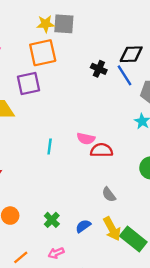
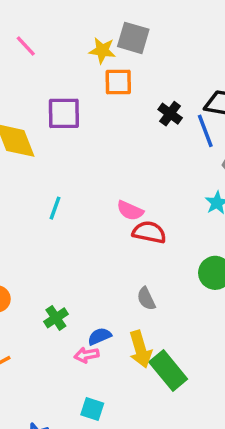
yellow star: (46, 24) -> (102, 50), moved
orange square: (43, 53) -> (118, 82), moved, size x0.7
cyan line: (50, 147) -> (55, 208), moved
pink arrow: (56, 253) -> (86, 355), moved

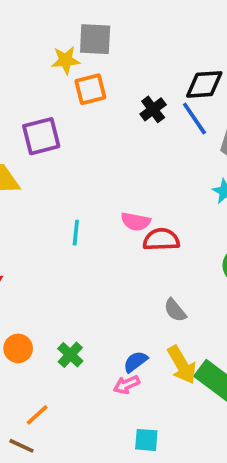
black cross: (170, 114) -> (153, 109), turned 30
cyan line: (55, 208) -> (76, 233), moved
green cross: (56, 318) -> (70, 355), moved

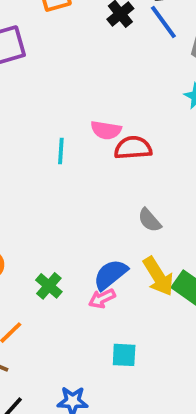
cyan line: (76, 233) -> (61, 151), moved
green cross: (70, 355) -> (49, 286), moved
blue semicircle: (135, 362) -> (110, 275), size x1.4

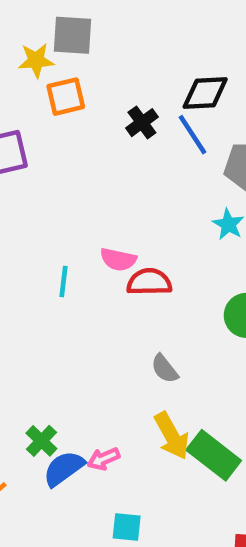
blue semicircle: (110, 275) -> (64, 468), moved

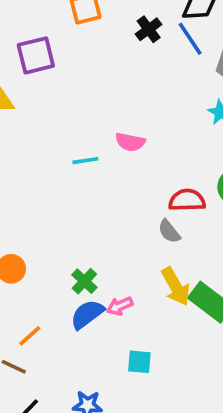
cyan line: (64, 281) -> (85, 161), turned 75
red semicircle: (149, 282) -> (187, 200), moved
green cross: (41, 441) -> (84, 281), moved

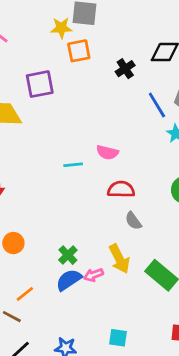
blue line: (190, 39) -> (157, 105), moved
red semicircle: (187, 200) -> (121, 189), moved
yellow arrow: (176, 286) -> (119, 259), moved
cyan square: (139, 362) -> (118, 338), moved

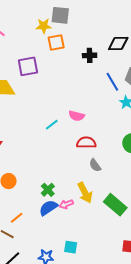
black cross: (125, 69) -> (90, 55), turned 32
cyan line: (73, 165) -> (52, 125), turned -32
cyan square: (118, 338) -> (71, 247), moved

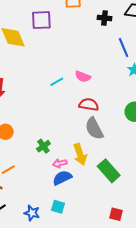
gray semicircle: (95, 165) -> (94, 129), size x1.6
blue semicircle: (48, 208) -> (62, 178), moved

